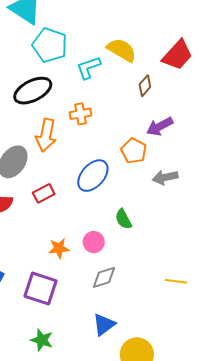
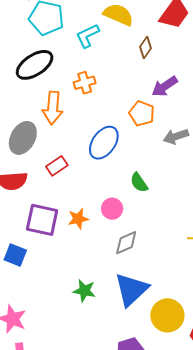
purple square: (40, 289) -> (42, 220), moved
blue triangle: (104, 325) -> (131, 290), size x1.5
green star: (42, 340) -> (84, 291), moved

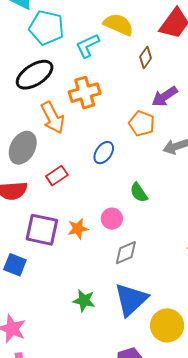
orange cross: (85, 83) -> (85, 93), size x1.4
orange arrow: (53, 108) -> (53, 118), turned -32
blue ellipse: (104, 143) -> (104, 153), size x0.7

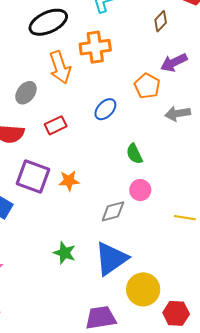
gray ellipse: (23, 148) -> (26, 93), size x0.7
pink circle: (112, 219) -> (140, 190), moved

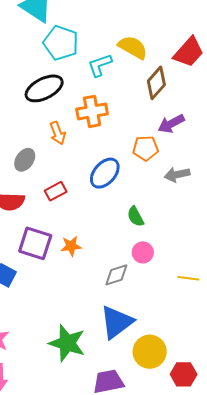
brown diamond: (161, 21) -> (156, 83), size x1.5
orange arrow: (60, 67) -> (58, 133), size x0.7
orange pentagon: (147, 86) -> (146, 148), turned -30
blue ellipse: (105, 109) -> (105, 173), size x1.4
green star: (65, 253) -> (67, 343), moved, size x1.6

